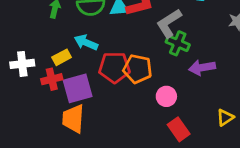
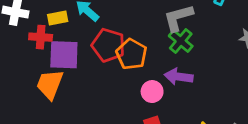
purple arrow: (202, 68) -> (179, 77), moved

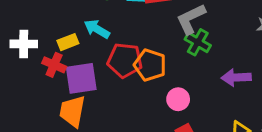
red cross: (41, 37) -> (54, 65), turned 30
purple arrow: (179, 77) -> (236, 78), moved

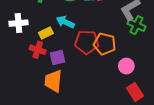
white cross: (24, 44) -> (18, 23), moved
purple square: (81, 78) -> (57, 57), size x0.7

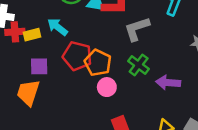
green cross: (136, 25) -> (139, 65), moved
red cross: (38, 50) -> (15, 32), moved, turned -35
pink circle: (126, 66) -> (107, 87), moved

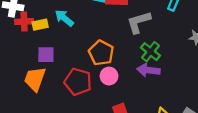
red pentagon: (77, 56) -> (78, 82), moved
green cross: (139, 65) -> (150, 52), moved
purple arrow: (168, 83) -> (148, 70), moved

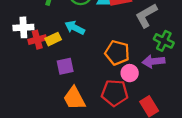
purple arrow: (148, 70) -> (153, 61), moved
orange trapezoid: (35, 79) -> (74, 98), moved, turned -35
red pentagon: (78, 82) -> (115, 93), moved

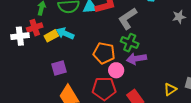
yellow rectangle: (53, 39) -> (51, 36), moved
red cross: (37, 40) -> (35, 28), moved
green cross: (164, 41) -> (130, 43), moved

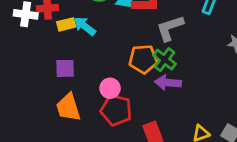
orange pentagon: (104, 53) -> (143, 59), moved, turned -30
pink circle: (116, 70) -> (110, 88), moved

